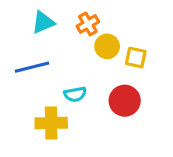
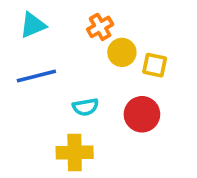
cyan triangle: (43, 22) -> (33, 25), moved
yellow cross: (51, 123) -> (75, 152), moved

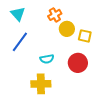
cyan triangle: (33, 25) -> (18, 14), turned -49
blue line: (36, 76) -> (20, 42), turned -40

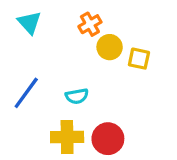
blue line: (20, 42) -> (26, 93), moved
red circle: (78, 63) -> (108, 139), moved

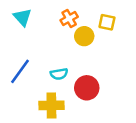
yellow square: (139, 59) -> (107, 22), moved
red circle: (108, 139) -> (87, 88), moved

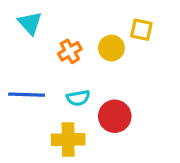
orange cross: (69, 19) -> (70, 51), moved
blue line: (20, 71) -> (27, 95), turned 56

